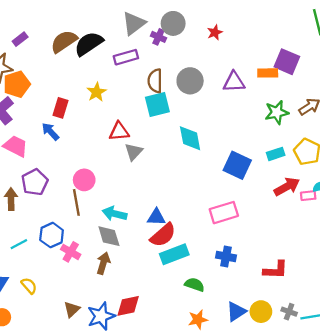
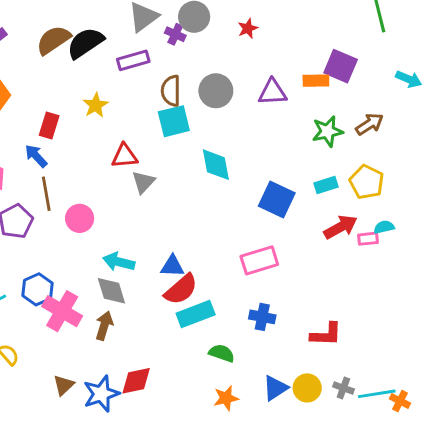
brown line: (76, 202) -> (46, 194), moved
pink cross: (71, 252) -> (62, 311), size x1.5

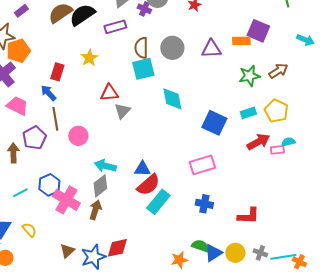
gray diamond: (111, 291) -> (100, 186), turned 70
cyan rectangle: (196, 314) -> (158, 202), turned -30
green semicircle: (222, 353) -> (200, 246), moved

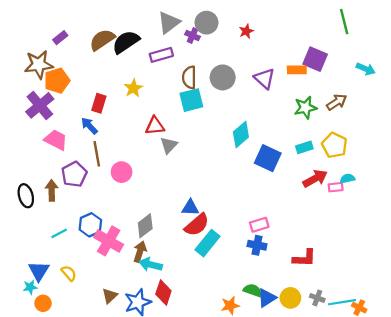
purple triangle: (211, 49) -> (265, 79), turned 45
cyan diamond: (172, 99) -> (241, 134), moved, turned 60
pink rectangle: (202, 165) -> (259, 225), moved, size x0.7
cyan arrow: (105, 166) -> (151, 265), moved
red diamond: (117, 248) -> (163, 293), turned -60

